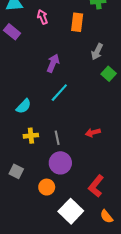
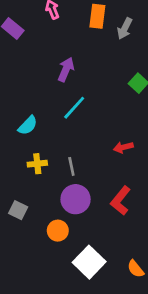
gray arrow: (97, 52) -> (125, 29), moved
red arrow: (93, 132) -> (123, 147), moved
red L-shape: (96, 186) -> (121, 201), moved

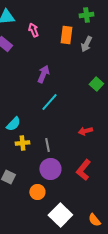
cyan semicircle: (28, 125) -> (13, 124), moved

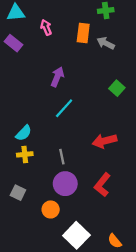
gray arrow: (86, 44) -> (106, 43), turned 91
red arrow: (85, 131) -> (105, 141), size x1.5
yellow cross: (22, 143) -> (25, 154), moved

